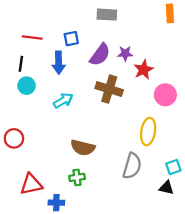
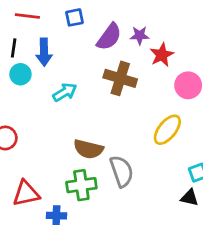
blue arrow: (59, 63) -> (44, 52), moved
yellow ellipse: (148, 132) -> (167, 130), turned 30
gray semicircle: (132, 166) -> (122, 171), moved, turned -35
green cross: (77, 177) -> (81, 185), size x1.5

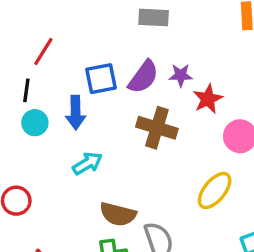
red line: (27, 16) -> (43, 51), turned -65
blue square: (75, 17) -> (101, 79), moved, size x1.4
blue arrow: (44, 52) -> (76, 113), moved
cyan arrow: (65, 92) -> (87, 163), moved

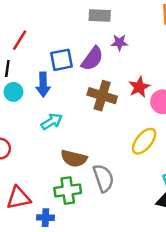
purple star: (181, 75) -> (119, 43), moved
red star: (208, 99) -> (139, 87), moved

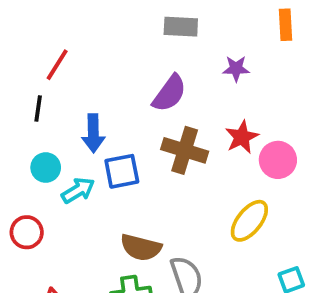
purple star: (119, 43) -> (236, 69), moved
blue square: (62, 60) -> (122, 171), moved
cyan circle: (13, 92) -> (46, 168), moved
cyan arrow: (52, 121) -> (78, 190), moved

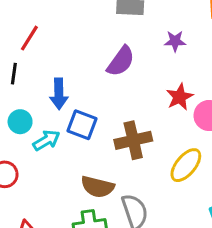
brown cross: (185, 150) -> (133, 140), moved, turned -30
blue square: (122, 171) -> (82, 125), turned 32

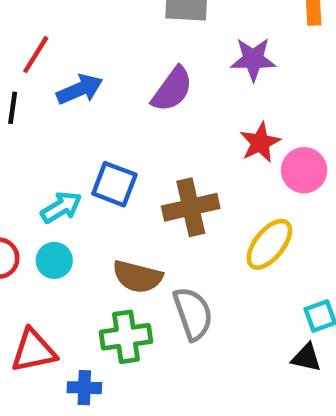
purple star: (175, 41) -> (253, 59), size x1.4
blue arrow: (59, 94) -> (80, 89), moved, turned -112
cyan circle: (20, 122) -> (54, 260), moved

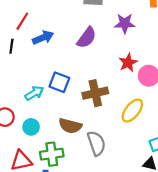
cyan circle: (54, 260) -> (31, 127), moved
green cross: (126, 337) -> (52, 154), moved

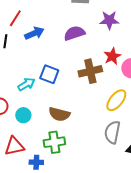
purple semicircle: (87, 38) -> (74, 33), turned -145
brown cross: (95, 93) -> (90, 71), moved
gray semicircle: (96, 143) -> (112, 132), moved, turned -150
green cross: (52, 154) -> (54, 142), moved

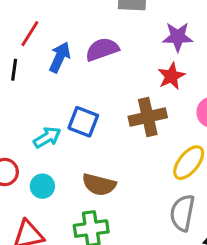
blue arrow: (34, 33) -> (60, 57), turned -42
purple semicircle: (74, 33) -> (102, 49), moved
red star: (112, 56) -> (171, 76), moved

